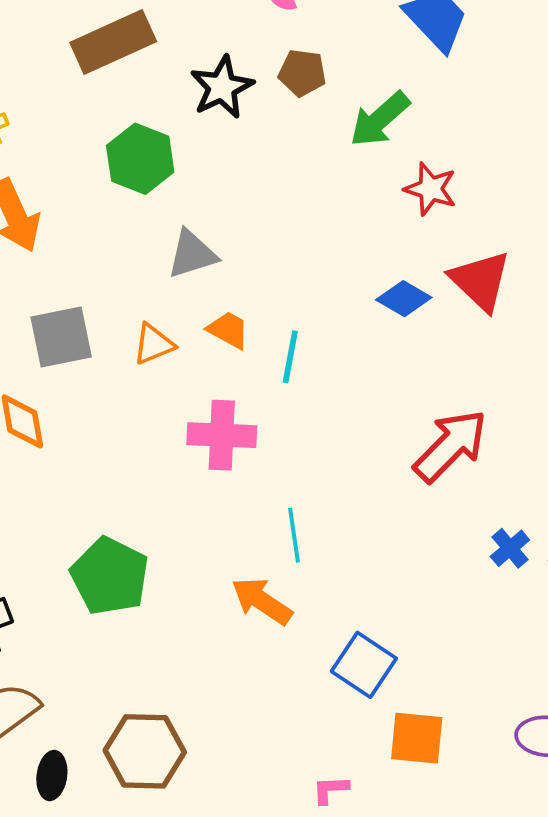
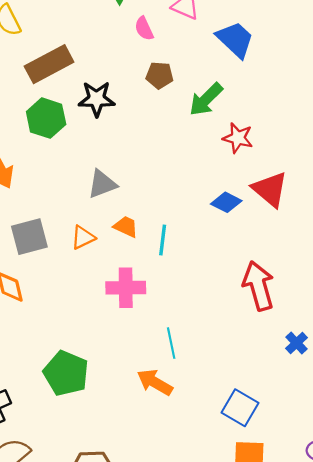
black star: (222, 87) -> (97, 99), moved, turned 30
green hexagon: (140, 159) -> (46, 118), moved
red arrow: (450, 446) -> (258, 286), turned -57
blue square: (364, 665) -> (240, 408), moved

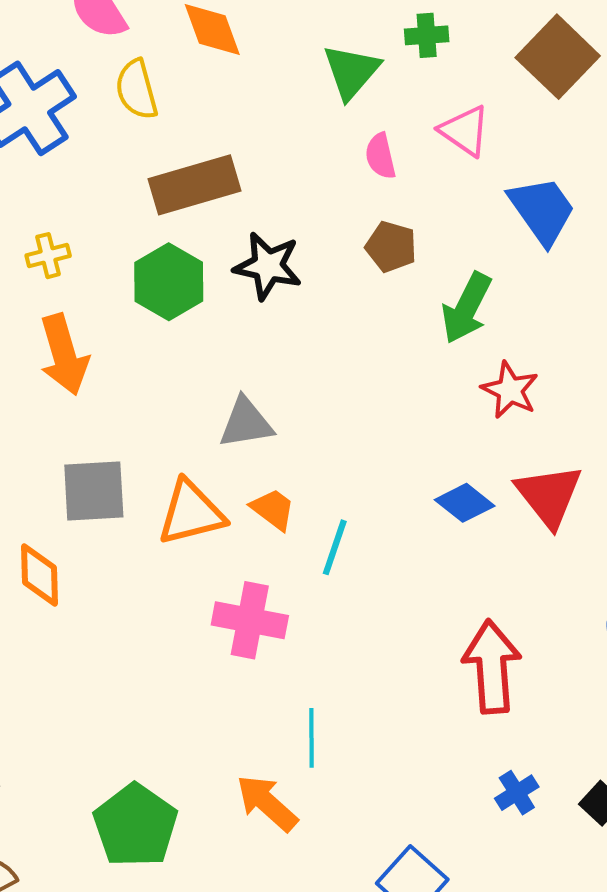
green arrow: (206, 99) -> (467, 308), turned -30
orange triangle: (83, 237) -> (191, 513), size x1.5
blue cross: (297, 343) -> (517, 793), moved
green pentagon: (66, 373) -> (135, 825), moved

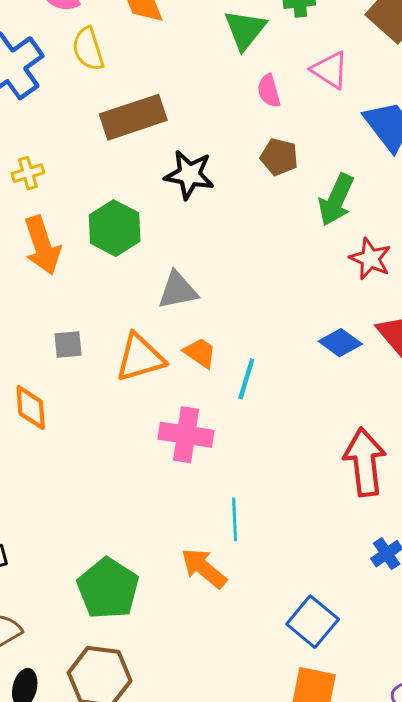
green hexagon: (169, 282) -> (115, 228), moved
gray square: (94, 491) -> (68, 344), size x0.6

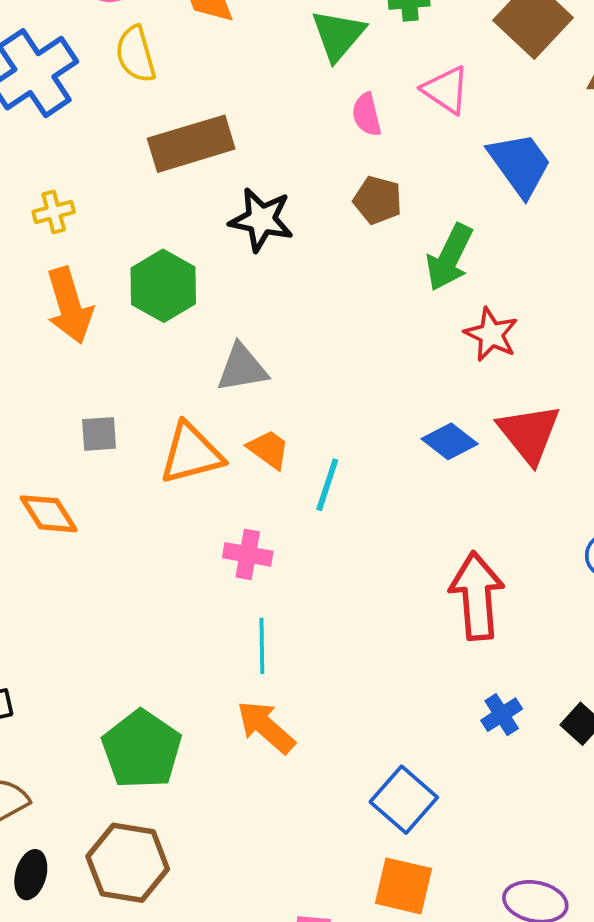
orange diamond: (31, 408) -> (49, 514), turned -30
pink cross: (186, 435) -> (248, 554), size x0.7
cyan line: (235, 519) -> (262, 646), moved

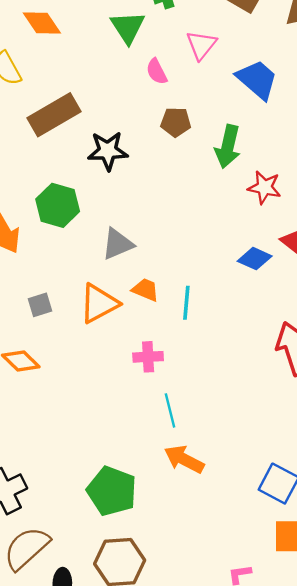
pink triangle: (446, 90) -> (201, 45), turned 48

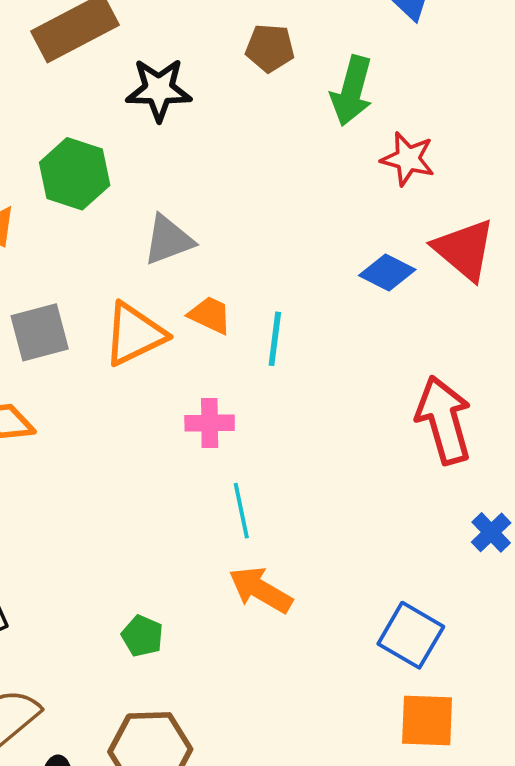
gray square: (40, 305) -> (40, 332), size x1.5
green pentagon: (112, 491) -> (142, 636), size x0.5

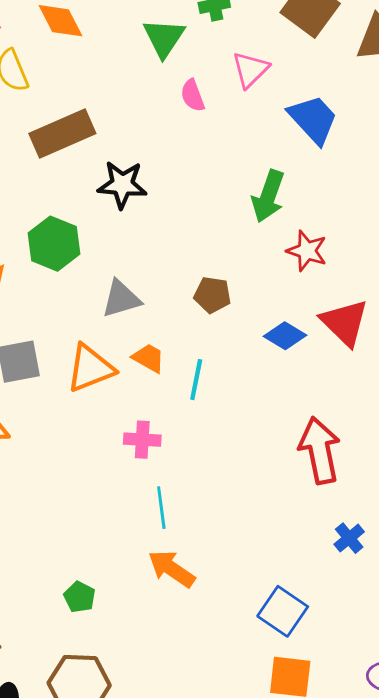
brown pentagon: (270, 48) -> (212, 295), moved

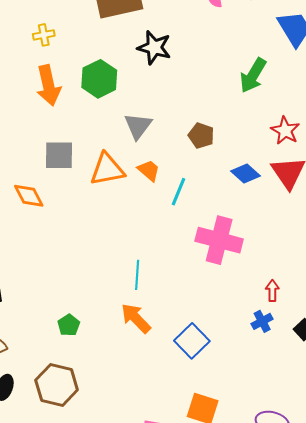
red star: (307, 251) -> (285, 131), moved
gray triangle: (121, 299) -> (138, 126), turned -48
pink cross: (142, 440) -> (219, 240), moved, size x1.8
red arrow: (320, 450) -> (272, 291), moved, size x0.5
blue square: (283, 611) -> (192, 341), moved

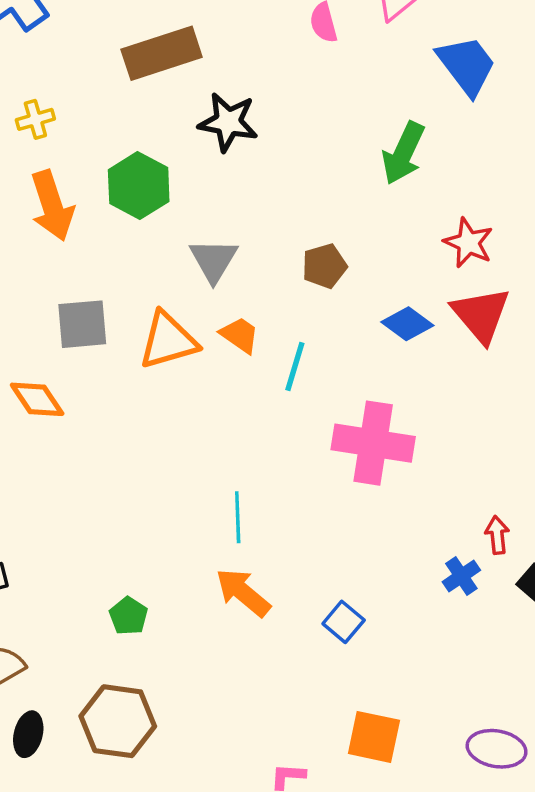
brown pentagon: (201, 136) -> (324, 266), turned -30
red arrow: (272, 291) -> (497, 535), moved
blue square: (192, 341) -> (344, 622), size x0.7

